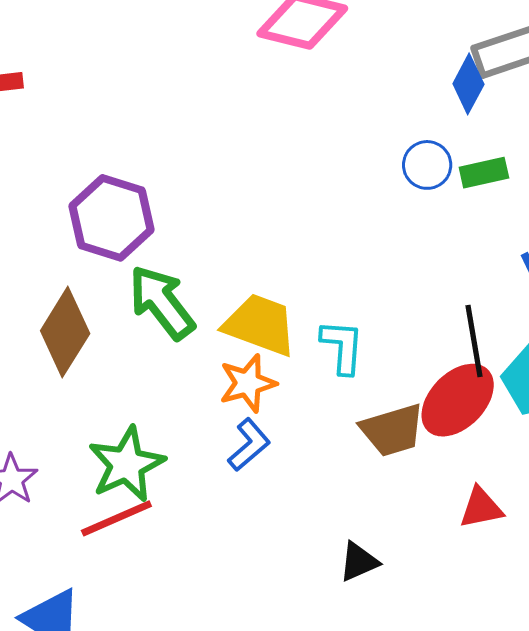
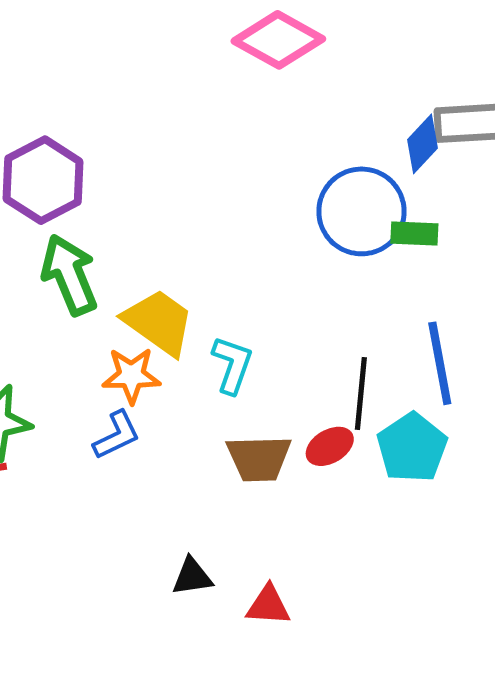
blue circle: (427, 165) -> (361, 211), size x1.8
red ellipse: (458, 400) -> (330, 446), size x0.6
red triangle: (481, 508) -> (268, 605), moved

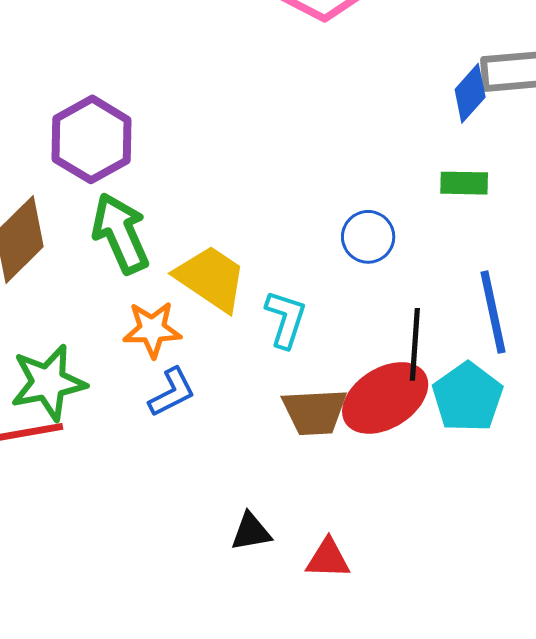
blue circle: (361, 211) -> (368, 237), moved, size x0.6
orange star: (131, 375) -> (152, 329), moved
red ellipse: (330, 446) -> (385, 398), size x1.8

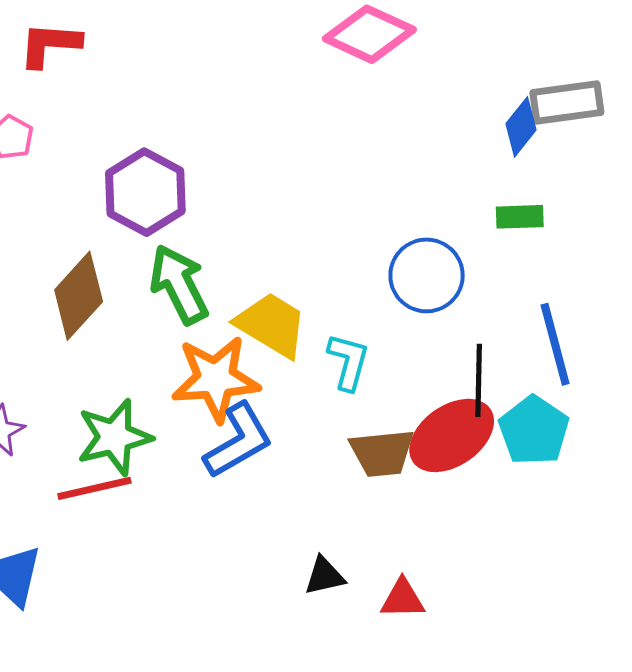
blue circle: (368, 237) -> (427, 275), size x1.4
orange star: (152, 329) -> (216, 379), size x1.5
blue L-shape: (172, 392) -> (238, 441), size x1.5

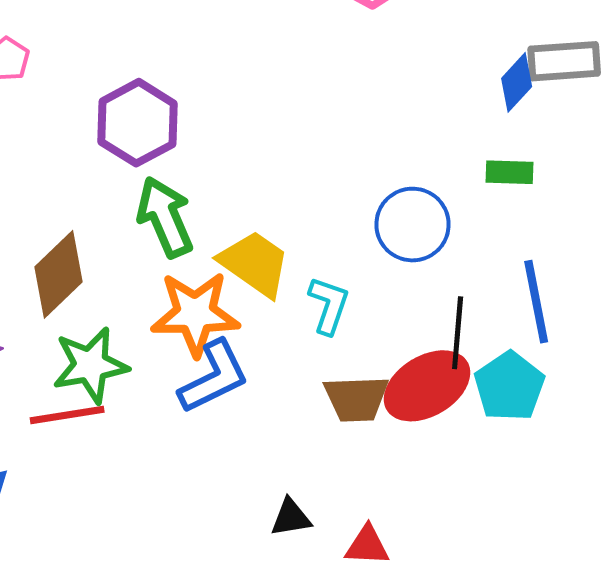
brown diamond: (79, 296) -> (59, 274), moved

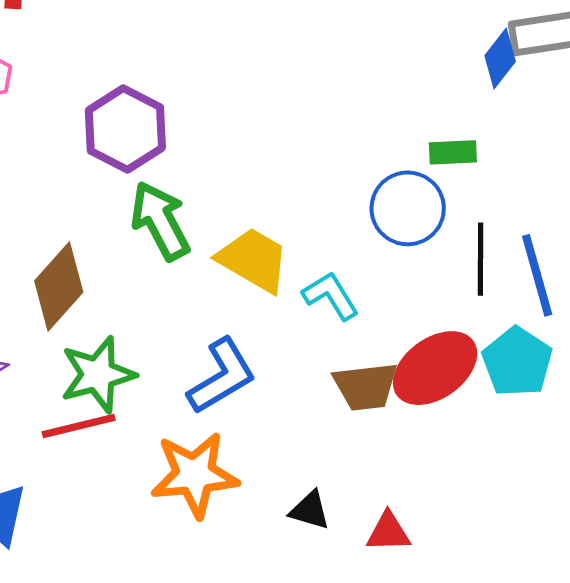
green rectangle: (509, 172) -> (453, 152), moved
cyan L-shape: (329, 305) -> (331, 296), turned -46
orange star: (195, 314) -> (195, 475), moved
black line: (458, 333) -> (481, 259), moved
black triangle: (291, 518) -> (310, 510), turned 30

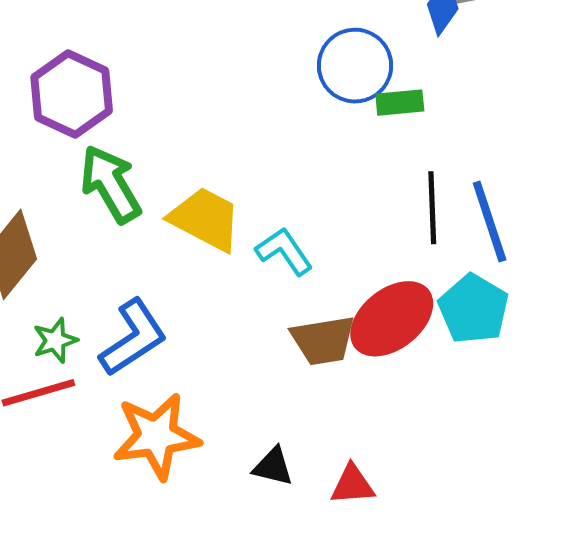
blue circle: (408, 208) -> (355, 66), moved
green star: (98, 374) -> (55, 340), size x0.6
blue L-shape: (222, 376) -> (133, 338), moved

